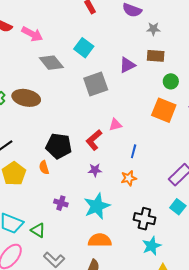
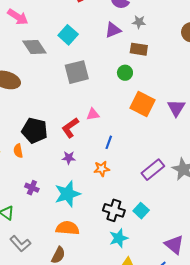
purple triangle: (127, 65) -> (113, 30), moved
green circle: (171, 81) -> (125, 73), moved
cyan square: (178, 207) -> (141, 211), moved

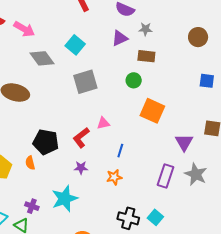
purple triangle: (176, 108) -> (184, 142), moved
purple rectangle: (153, 170) -> (166, 176), turned -30
purple cross: (32, 188) -> (32, 206), moved
cyan star: (67, 194) -> (65, 198), moved

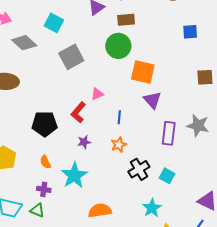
green circle: (134, 80) -> (118, 46), size x1.6
purple triangle: (184, 142) -> (152, 100), moved
orange semicircle: (30, 163) -> (45, 162), moved
black cross: (128, 218) -> (139, 169), moved, turned -35

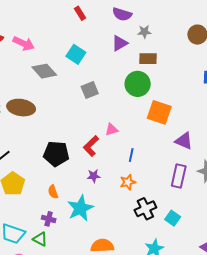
gray square: (71, 57) -> (90, 90), size x0.7
purple triangle: (152, 100) -> (184, 141), moved, turned -30

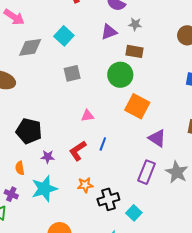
gray diamond: (44, 71) -> (30, 47), turned -65
red L-shape: (91, 146) -> (78, 151), moved
purple star: (94, 176) -> (48, 157), moved
orange star: (128, 182) -> (85, 185), moved

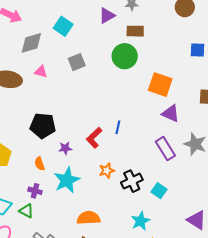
orange square: (137, 106) -> (160, 85), moved
pink triangle: (87, 116) -> (41, 72), moved, turned 32
purple rectangle: (146, 172) -> (165, 149), turned -45

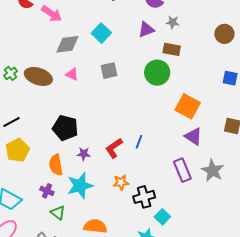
orange semicircle: (40, 164) -> (56, 165), size x1.5
cyan square: (159, 191) -> (162, 217), moved
green triangle: (26, 211) -> (58, 213), moved

